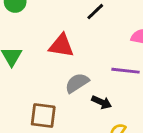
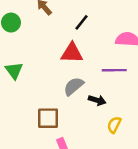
red triangle: (61, 46) -> (72, 53), moved

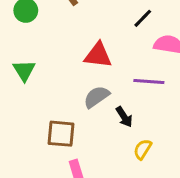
black line: (82, 22) -> (143, 18), moved
black arrow: (97, 100) -> (124, 117), turned 35

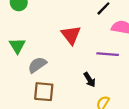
red triangle: (98, 55) -> (71, 35), turned 45
gray semicircle: (96, 97) -> (37, 65), moved

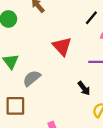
brown square: (44, 92) -> (15, 106), moved

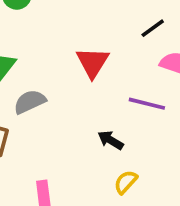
black arrow: (84, 88) -> (111, 140), turned 144

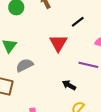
black line: (153, 28) -> (78, 22), moved

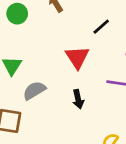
black arrow: (69, 85) -> (78, 99), moved, turned -128

